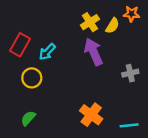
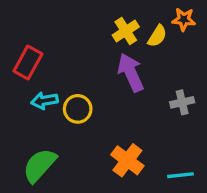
cyan arrow: (47, 52) -> (45, 101), moved, turned 36
yellow circle: (32, 78) -> (78, 109), moved
green semicircle: (28, 118) -> (40, 165), size x1.6

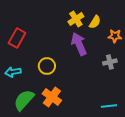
orange star: (184, 19) -> (115, 36), moved
cyan arrow: (45, 101) -> (13, 72), moved
orange cross: (127, 160) -> (52, 97), moved

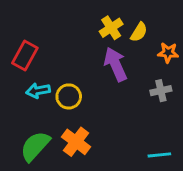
cyan arrow: (13, 72) -> (38, 91), moved

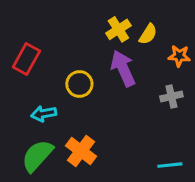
cyan arrow: (38, 91) -> (44, 114), moved
yellow circle: (69, 96) -> (79, 84), moved

